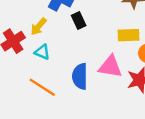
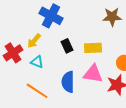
black rectangle: (79, 20) -> (67, 46), moved
yellow rectangle: (128, 35) -> (93, 48), moved

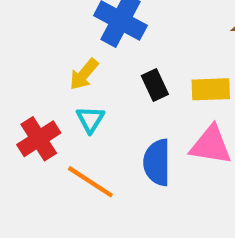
red cross: (13, 53) -> (39, 139), moved
cyan triangle: (37, 62) -> (90, 119), turned 40

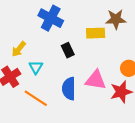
yellow arrow: (84, 74) -> (19, 49), moved
yellow rectangle: (211, 89) -> (96, 33), moved

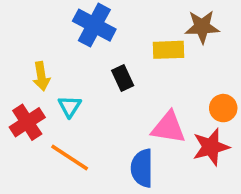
yellow arrow: (19, 49) -> (41, 76), turned -49
blue semicircle: (69, 89) -> (142, 168), moved

